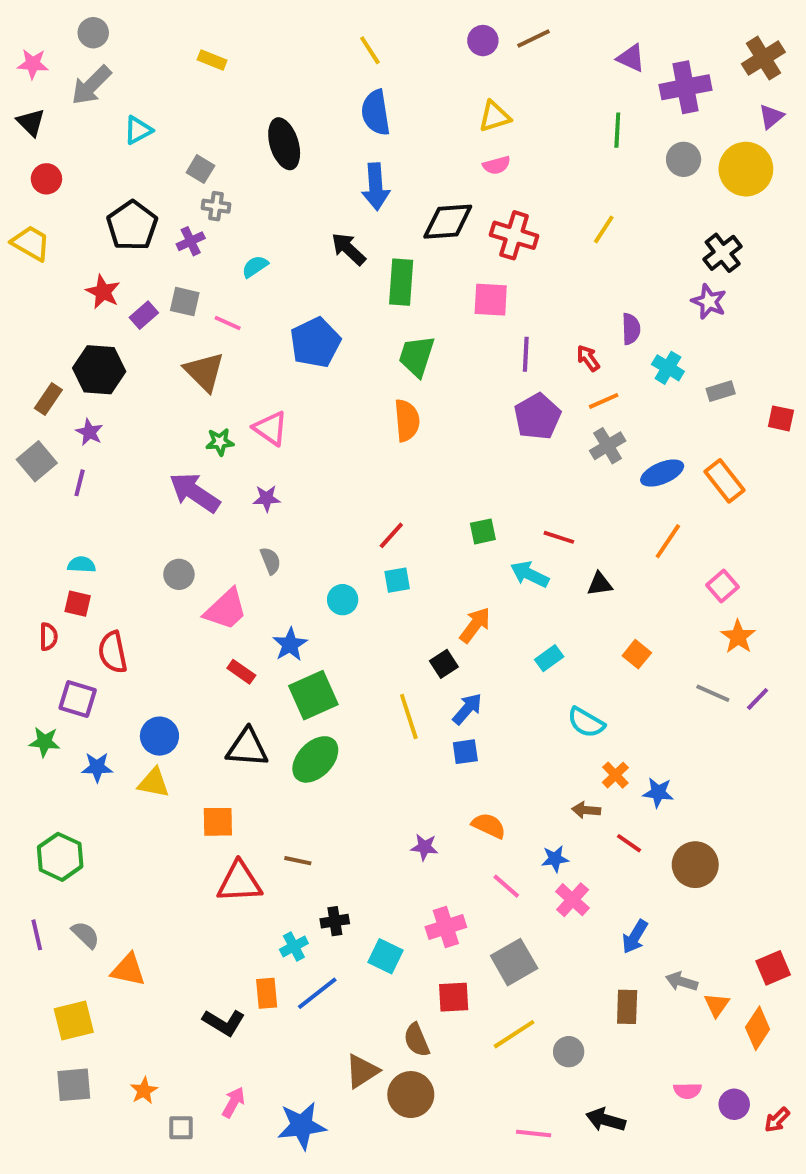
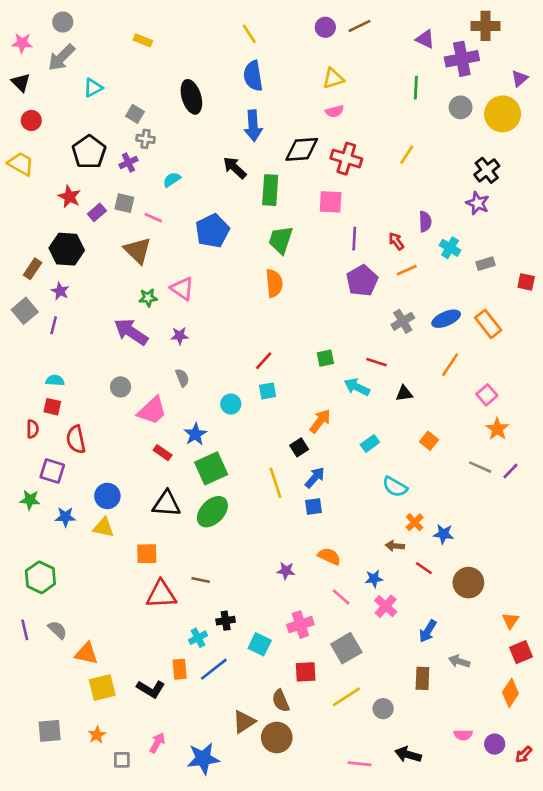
brown cross: (763, 58) -> (485, 26), moved, turned 32
gray cross: (608, 446) -> (403, 321), moved
orange triangle: (717, 1005) -> (510, 621), moved
yellow square: (74, 1020) -> (102, 688), moved

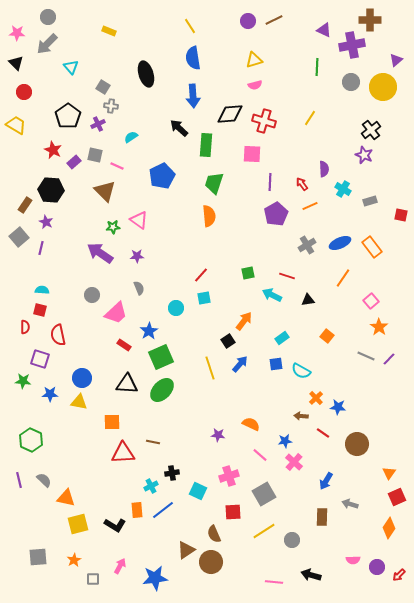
cyan triangle: (93, 88) -> (71, 67), turned -42
blue square: (314, 506) -> (276, 364), moved

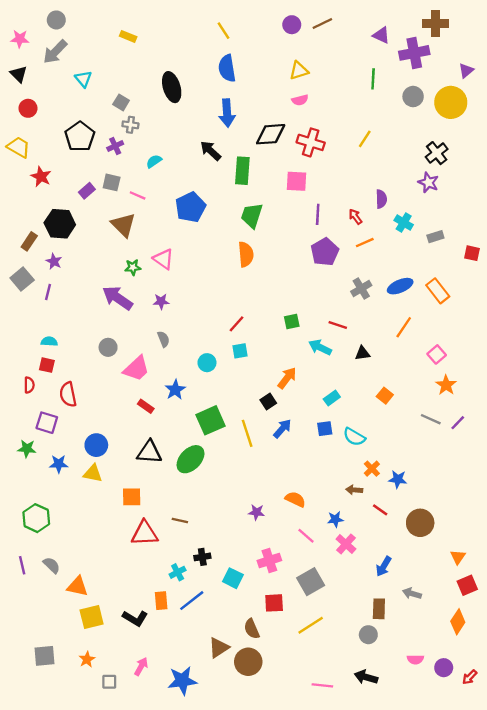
red star: (53, 150) -> (41, 177), moved
green square: (161, 357) -> (211, 420), moved
gray circle: (292, 540) -> (368, 635), moved

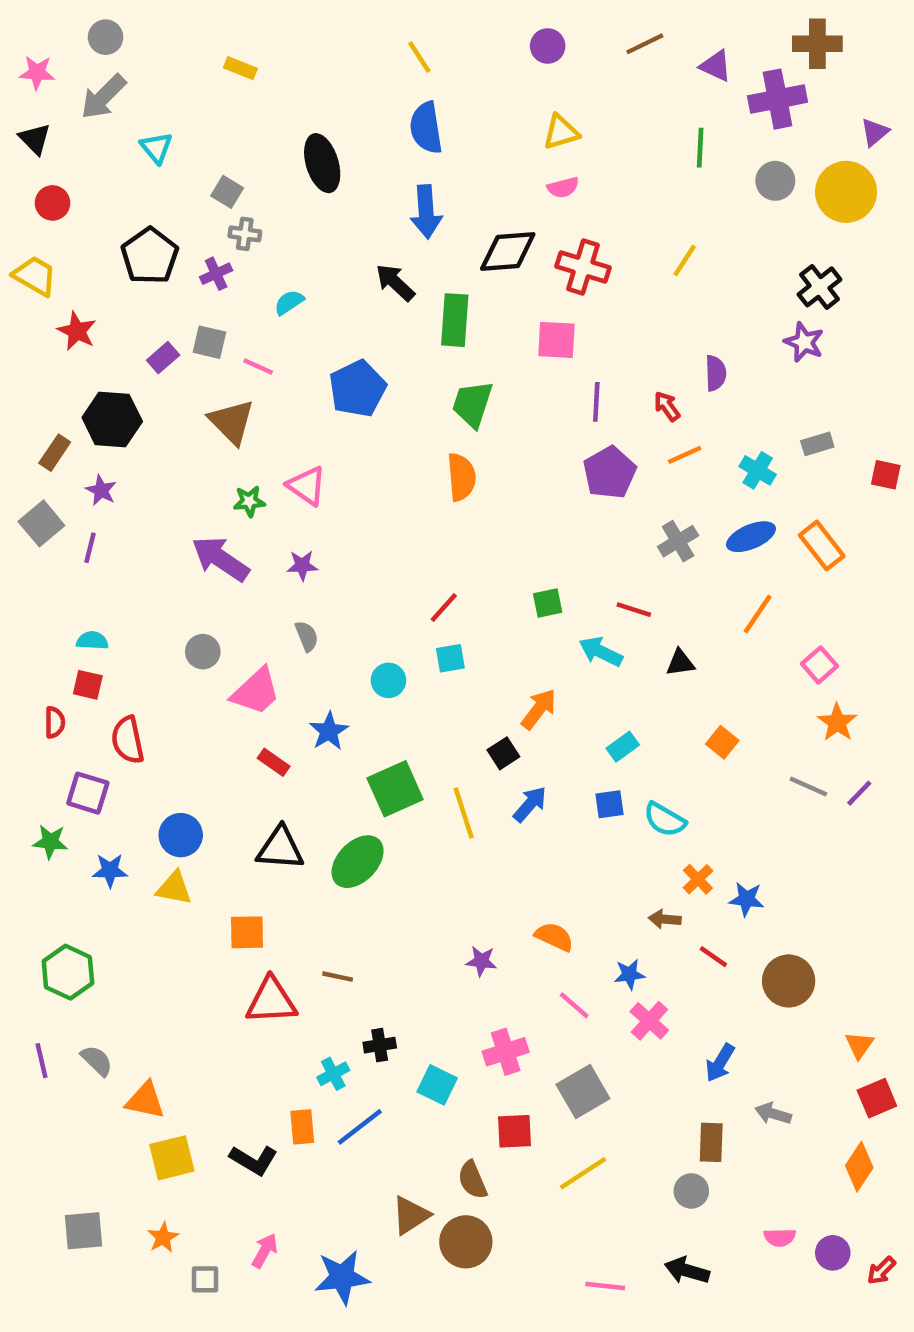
brown line: (322, 24) -> (645, 44), moved
cyan cross: (404, 223) -> (758, 470), moved

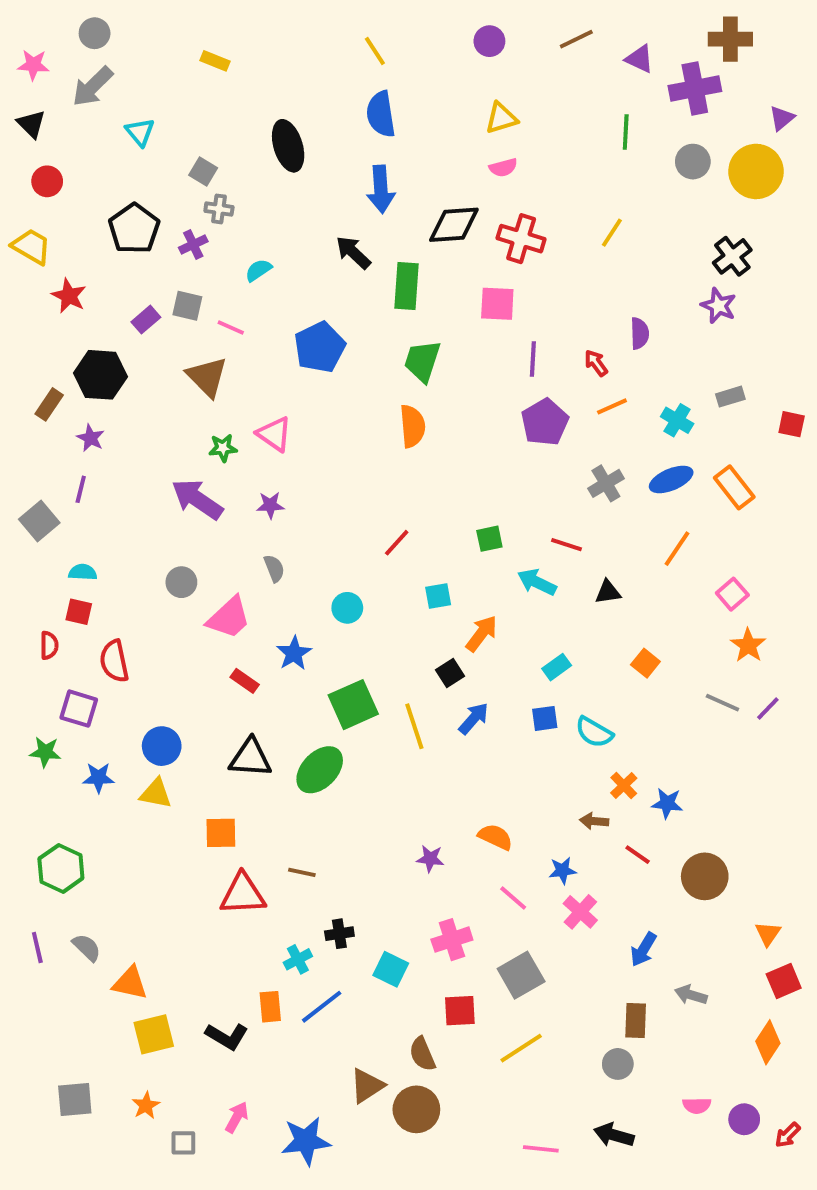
gray square: (41, 523) -> (39, 521), moved
cyan square: (450, 658) -> (438, 596), moved

